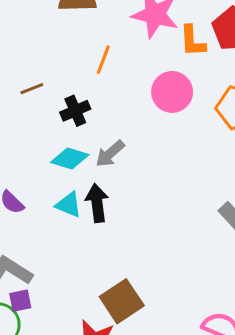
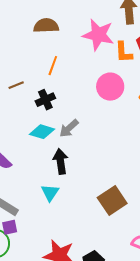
orange line: (103, 60) -> (53, 66), moved
cyan triangle: (69, 205) -> (50, 193), moved, turned 42
brown square: (122, 301) -> (112, 201), moved

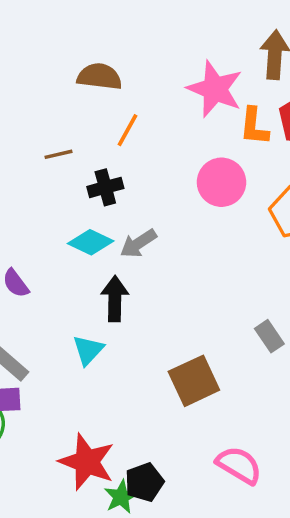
brown semicircle: (46, 26) -> (99, 77), moved

